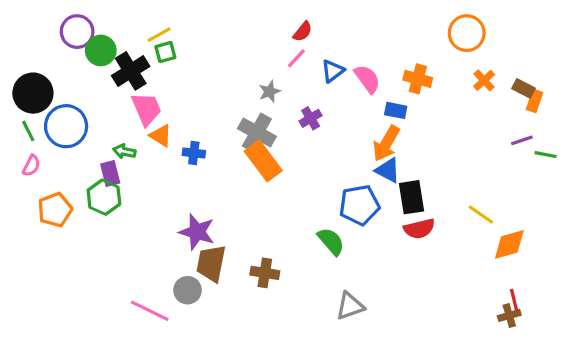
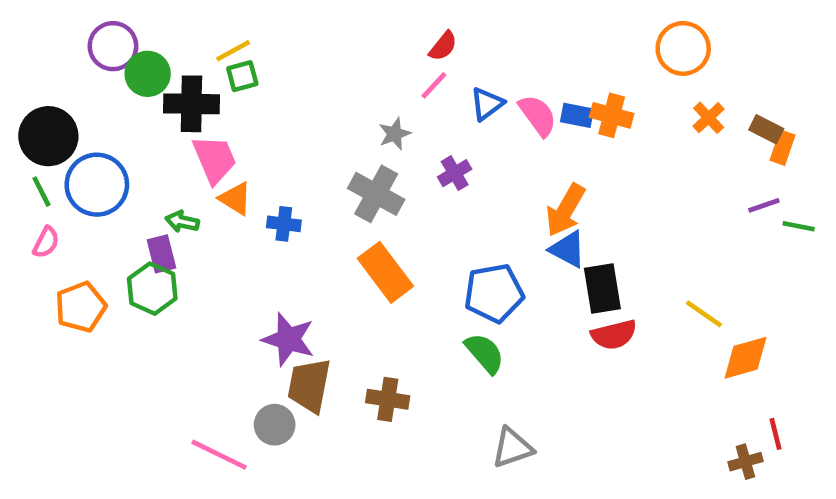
black cross: (131, 71) -> (191, 104), turned 33
blue rectangle: (396, 110) -> (577, 115), moved
orange rectangle: (263, 161) -> (385, 272), moved
blue pentagon: (359, 205) -> (494, 293), moved
red line: (514, 300) -> (776, 434), moved

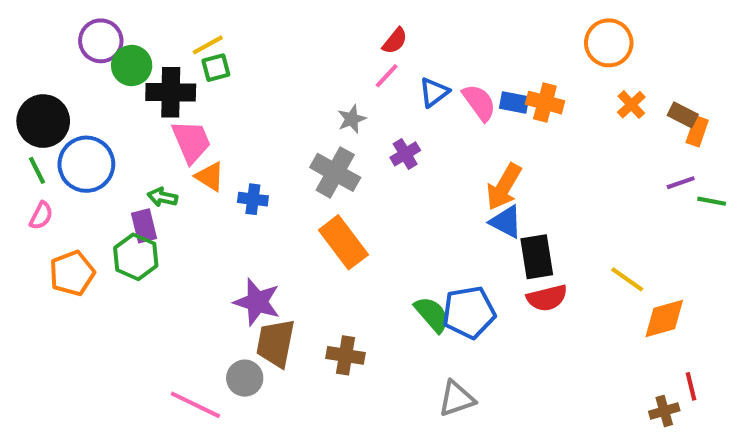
blue pentagon: (494, 293) -> (469, 312), moved

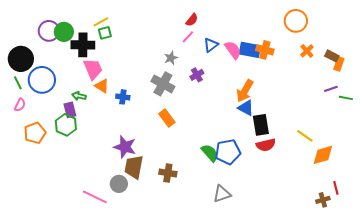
purple circle: (101, 41) -> (49, 31), moved
blue rectangle: (514, 103) -> (250, 50), size x1.5
orange rectangle: (343, 242) -> (167, 118), size x0.7

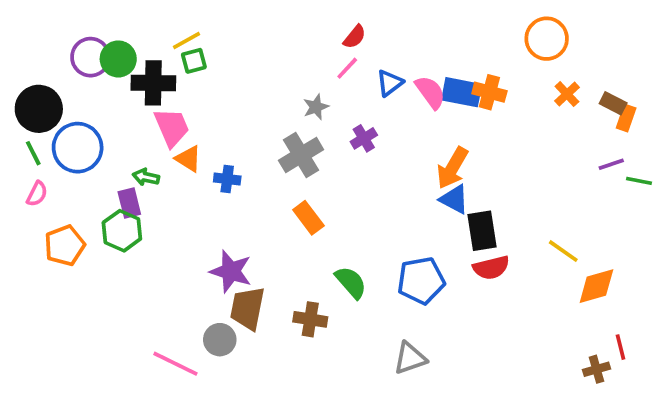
gray cross: (163, 84) -> (301, 155), turned 30
green semicircle: (210, 153) -> (351, 282), moved

